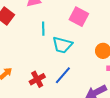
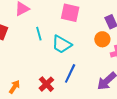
cyan trapezoid: (62, 45) -> (62, 44), turned 30

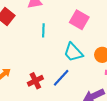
cyan trapezoid: (62, 44) -> (73, 52), moved

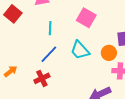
blue line: (61, 78) -> (49, 54), moved

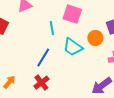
cyan line: (50, 28) -> (52, 28), moved
orange circle: (109, 53) -> (95, 38), moved

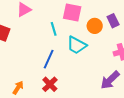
orange circle: (95, 38) -> (95, 26), moved

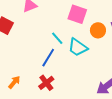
cyan line: (54, 29) -> (57, 38), moved, turned -32

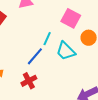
cyan line: (57, 38) -> (47, 39), turned 56

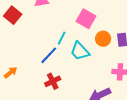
red cross: (29, 81) -> (53, 81), moved

